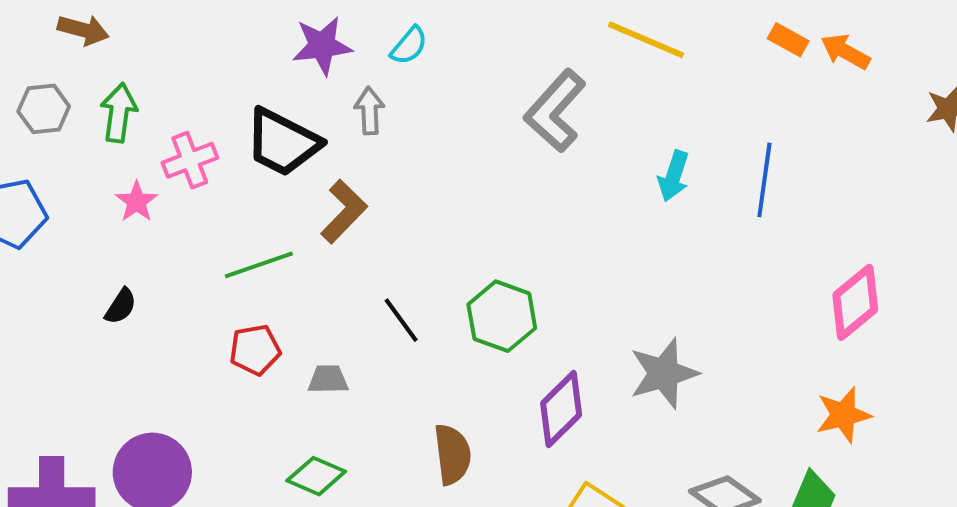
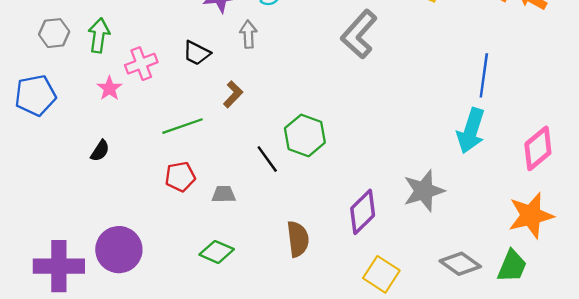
black trapezoid: (283, 142) -> (197, 53), size x0.6
cyan arrow: (674, 176) -> (471, 131), moved, size x1.5
brown L-shape: (344, 212) -> (233, 94), size x0.7
green hexagon: (502, 316) -> (305, 135), moved
orange star: (843, 415) -> (531, 215), size x1.4

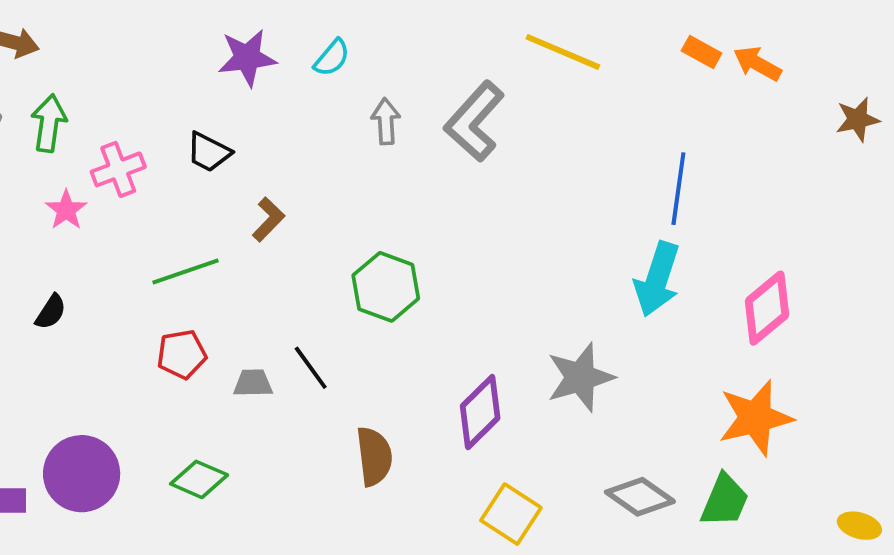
gray arrow: (248, 34) -> (386, 121), moved
black line: (267, 159) -> (311, 368), moved
green diamond: (217, 252) -> (199, 479), moved

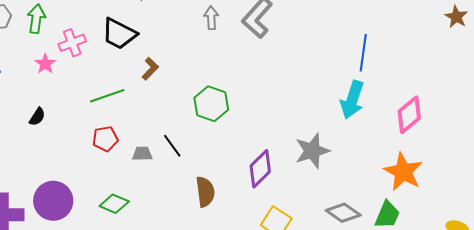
brown star: (858, 119) -> (456, 17), turned -30
black trapezoid: (209, 152) -> (119, 34), size x1.5
orange star: (755, 418) -> (403, 172), turned -30

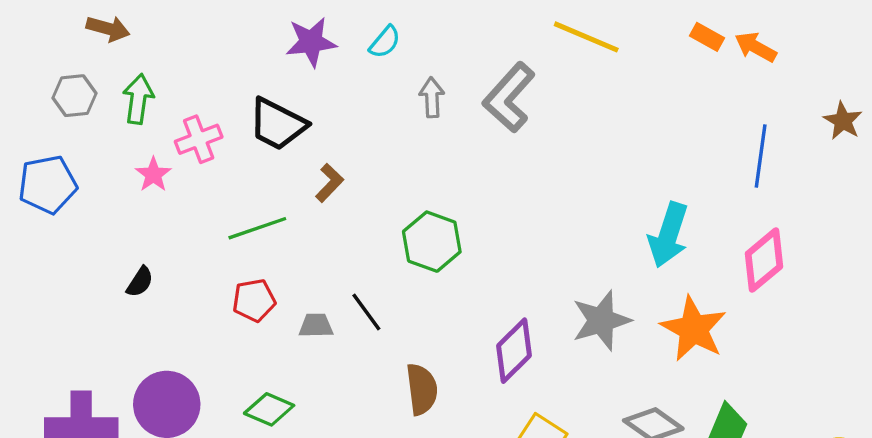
brown star: (456, 17) -> (843, 121), moved
blue line: (363, 53) -> (761, 156), moved
black semicircle: (37, 117) -> (140, 282), moved
orange star: (403, 172) -> (694, 329), moved

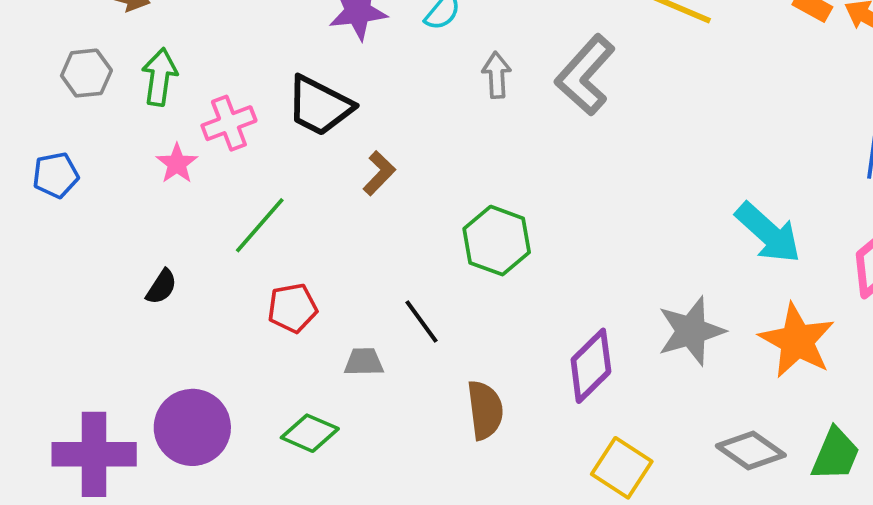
blue pentagon: (48, 185) -> (56, 175), size x0.7
green line: (257, 228) -> (260, 225), moved, turned -30
cyan arrow: (668, 235) -> (768, 233), turned -66
gray trapezoid: (316, 325) -> (364, 362), moved

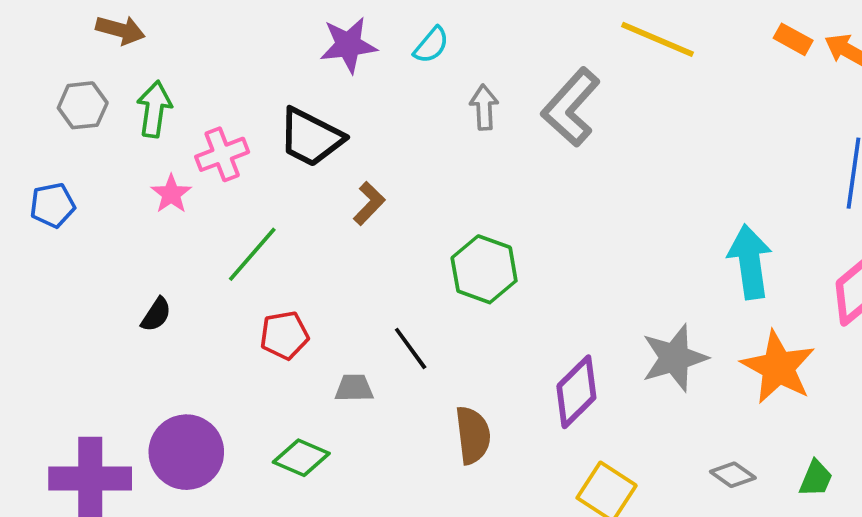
cyan arrow: (768, 233) -> (750, 262), turned -140
gray diamond: (751, 451) -> (733, 475), size x0.7
green trapezoid: (836, 454) -> (816, 479), size x0.7

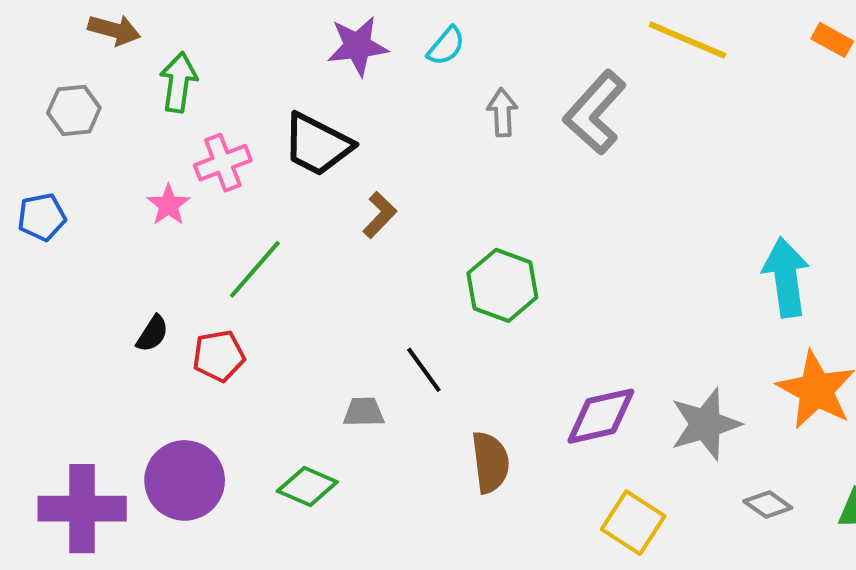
green arrow: (154, 109) -> (179, 82), moved
red pentagon: (284, 335) -> (219, 356), moved
gray star: (674, 358) -> (705, 424), moved
purple diamond: (576, 392) -> (601, 416), turned 32

